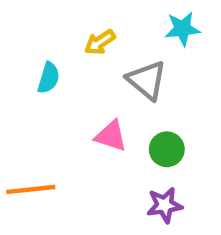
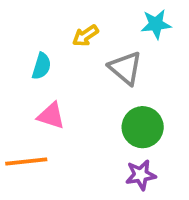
pink triangle: (111, 136) -> (51, 116), moved
green circle: (167, 149) -> (143, 127), size x1.4

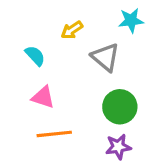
cyan semicircle: (42, 66) -> (35, 56), turned -60
orange line: (26, 162) -> (54, 134), moved

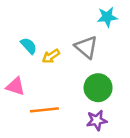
yellow arrow: (72, 30) -> (51, 56), moved
pink triangle: (43, 97) -> (16, 86), moved

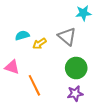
cyan semicircle: (29, 46) -> (22, 35), turned -64
orange line: (44, 110) -> (34, 85), turned 70

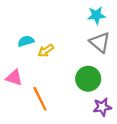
gray triangle: (67, 36) -> (100, 42), moved
purple star: (75, 93) -> (102, 107), moved

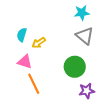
cyan semicircle: (26, 41) -> (22, 35), turned -56
pink triangle: (14, 78) -> (25, 62), moved

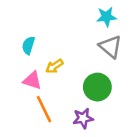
yellow arrow: (39, 43) -> (54, 66), moved
purple star: (87, 91) -> (83, 118), moved

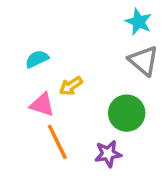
cyan star: (106, 17) -> (139, 22), turned 30
cyan semicircle: (28, 45) -> (37, 59), turned 48

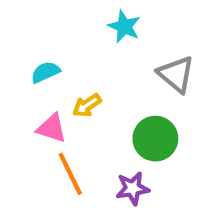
cyan star: (139, 22) -> (124, 26), moved

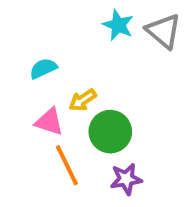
gray triangle: (176, 74) -> (164, 31), moved
green circle: (155, 139) -> (110, 132), moved

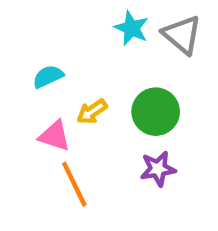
green circle: (110, 132) -> (156, 112), moved
purple star: (126, 179) -> (158, 169), moved

